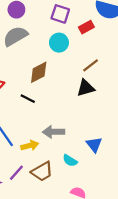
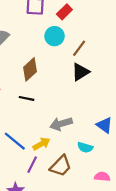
cyan circle: (59, 43) -> (54, 36), moved
purple line: (16, 173) -> (32, 165), moved

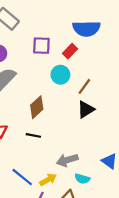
cyan semicircle: (85, 147) -> (82, 179), moved

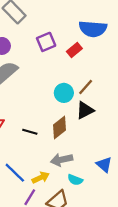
purple square: (41, 46) -> (46, 42), turned -30
cyan circle: (60, 75) -> (64, 93), moved
brown diamond: (37, 107) -> (60, 128), moved

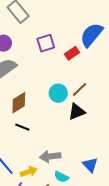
blue semicircle: (93, 29) -> (91, 35), turned 120
brown diamond: (60, 128) -> (19, 103), moved

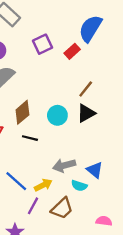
cyan circle: (58, 93) -> (57, 115), moved
blue triangle: (90, 165) -> (95, 170), moved

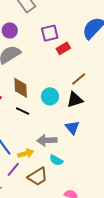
red rectangle: (72, 51) -> (63, 48), moved
brown diamond: (22, 112) -> (21, 88), turned -65
blue triangle: (95, 170) -> (72, 128), moved

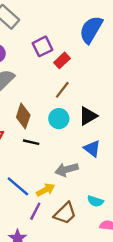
brown line: (79, 79) -> (62, 90), moved
brown diamond: (21, 88) -> (23, 116), turned 35
cyan semicircle: (56, 160) -> (95, 201), moved

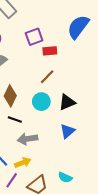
red rectangle: (62, 60) -> (50, 51), turned 32
blue triangle: (92, 149) -> (68, 131), turned 35
gray arrow: (67, 169) -> (27, 139), moved

